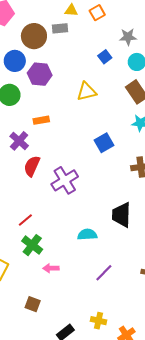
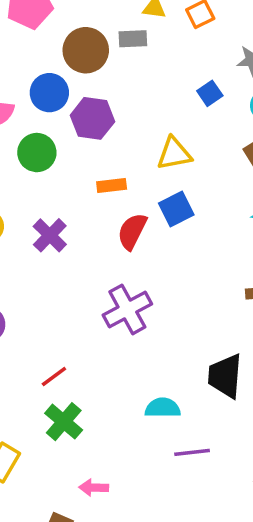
orange rectangle: (41, 120) -> (112, 186), moved
blue square: (104, 143) -> (176, 209), moved
red semicircle: (32, 166) -> (132, 231), moved
pink arrow: (51, 268) -> (94, 488), moved
purple line: (104, 273) -> (192, 452), moved, turned 36

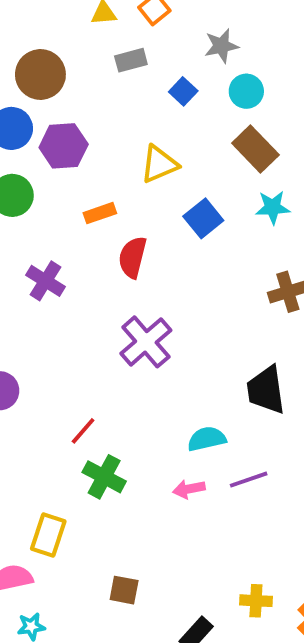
gray rectangle: (133, 39) -> (131, 60), moved
blue square: (176, 209) -> (203, 218), moved
pink arrow: (94, 488) -> (189, 489), moved

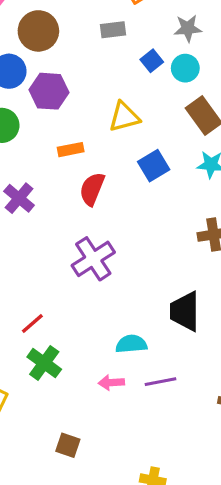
cyan circle: (246, 91) -> (185, 68), moved
brown square: (124, 590) -> (68, 445), moved

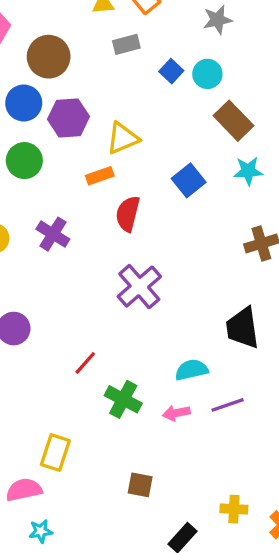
gray star: (188, 28) -> (217, 20), moved
yellow triangle: (124, 117) -> (123, 138), moved
green cross: (44, 363) -> (123, 399), moved

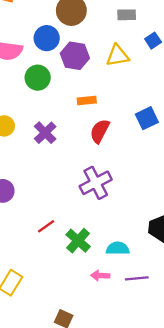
yellow triangle: (123, 138) -> (118, 56), moved
green cross: (123, 399) -> (78, 241), moved

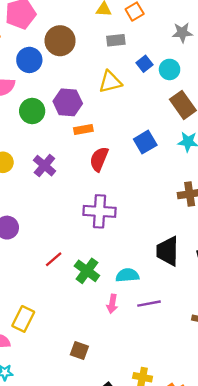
blue circle: (47, 38) -> (29, 60), moved
purple hexagon: (75, 56) -> (68, 102), moved
purple cross: (96, 183) -> (100, 211), turned 36
pink arrow: (100, 276) -> (112, 304), turned -78

